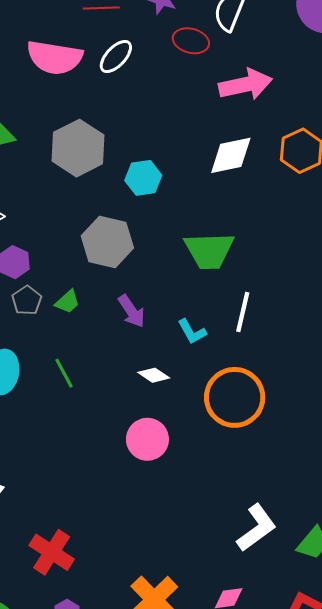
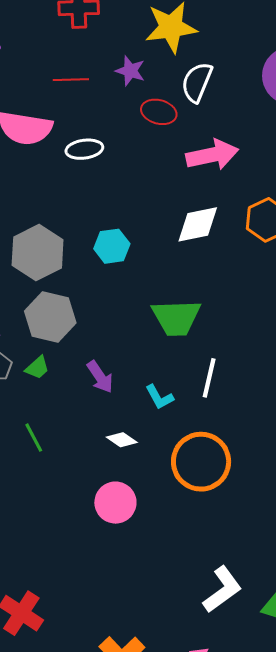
white ellipse: (116, 57) -> (84, 149), moved, turned 39
gray hexagon: (78, 148) -> (38, 253), moved
gray hexagon: (107, 242) -> (50, 317), moved

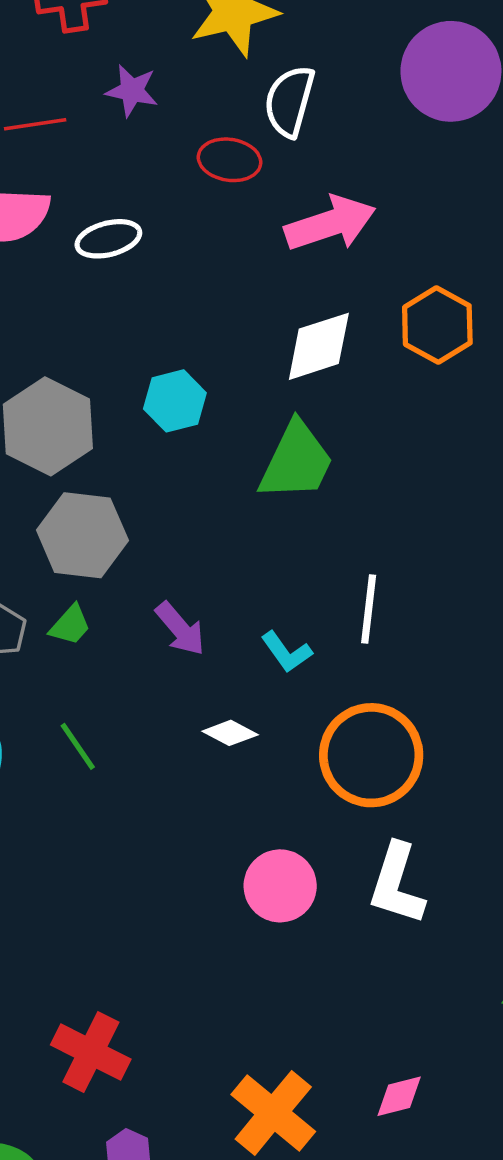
purple star: (130, 71) -> (132, 91), moved
red line: (71, 80) -> (35, 124), moved
green trapezoid: (176, 318) -> (296, 461), moved, turned -56
pink circle: (115, 503) -> (280, 886), moved
white L-shape: (222, 590) -> (397, 884), moved, turned 150

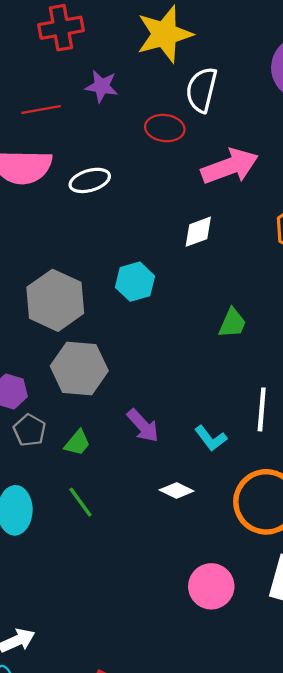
white diamond: (319, 346) -> (198, 232), moved, size x0.7
green trapezoid: (296, 461) -> (232, 323), moved, size x0.6
green trapezoid: (70, 625) -> (77, 443), moved

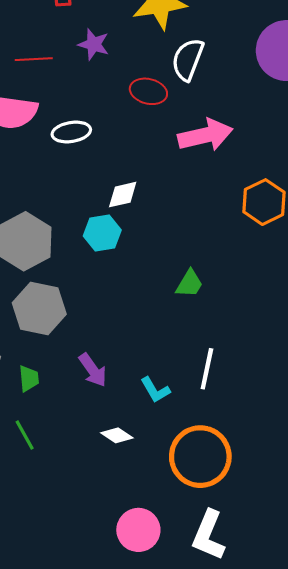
white diamond: (198, 232) -> (123, 195), moved
green trapezoid: (77, 443) -> (29, 378), turned -52

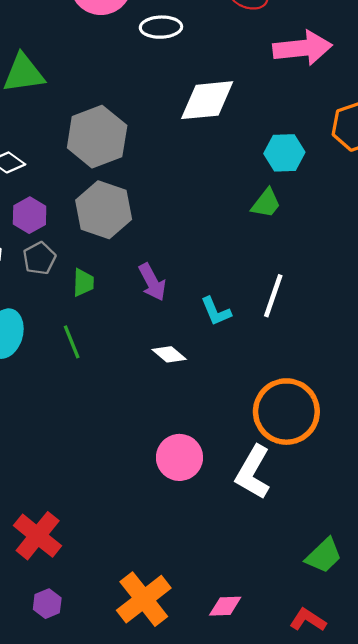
white diamond: (123, 195) -> (207, 100), size x1.6
cyan hexagon: (102, 233) -> (284, 153), moved
orange circle: (200, 457) -> (286, 412), moved

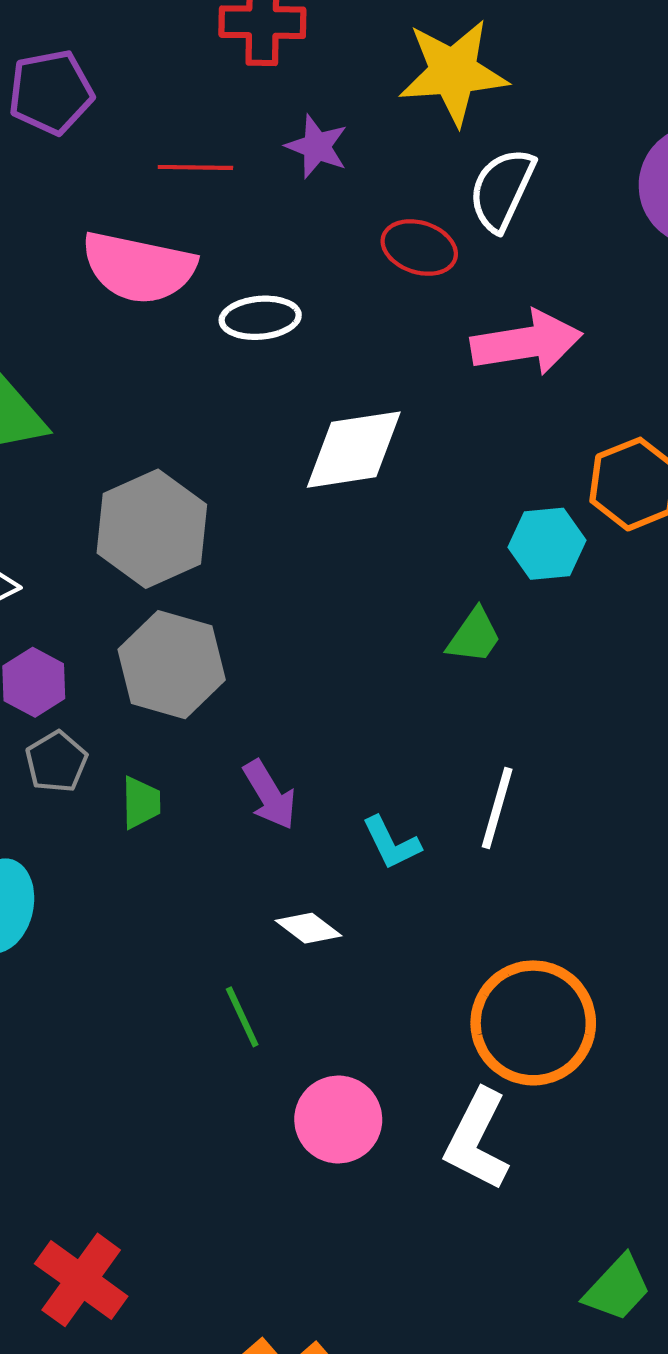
cyan hexagon: (284, 153) -> (547, 544), moved
green line: (72, 342) -> (242, 1017), moved

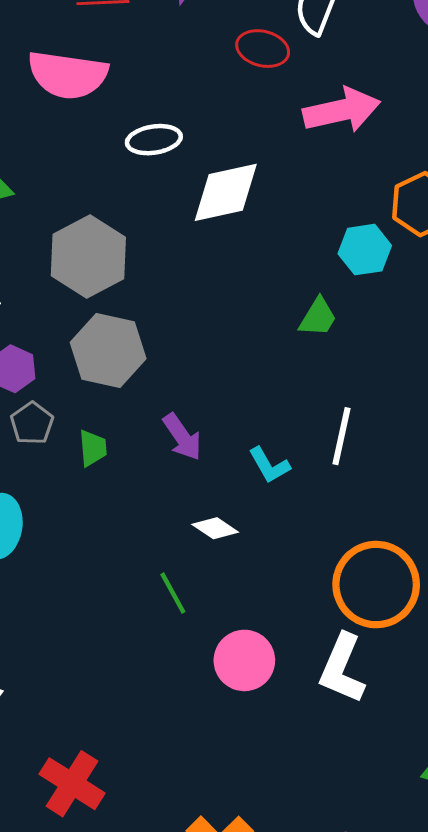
white ellipse: (260, 318) -> (154, 140), moved

